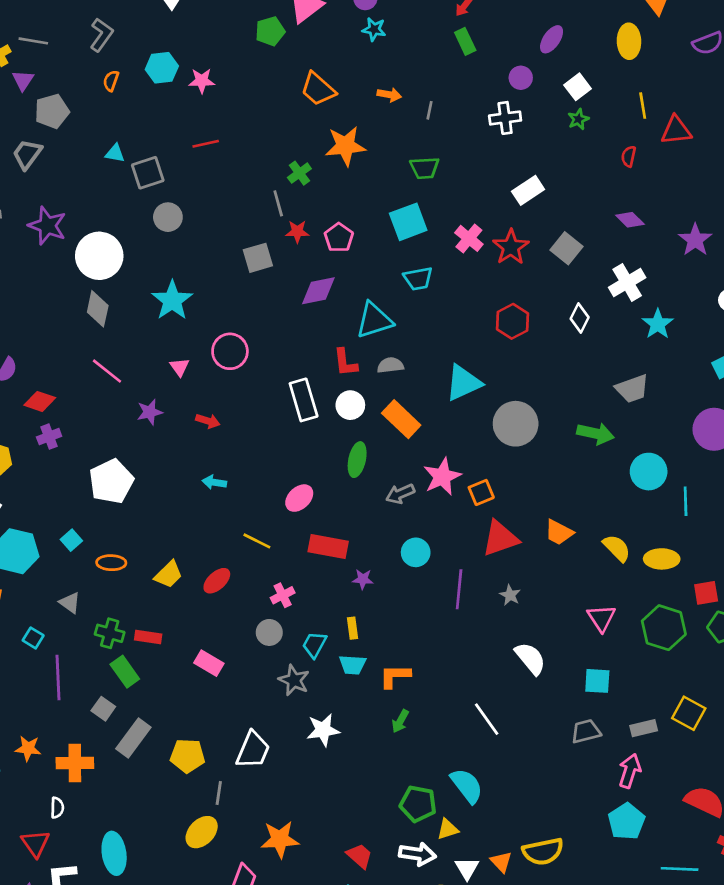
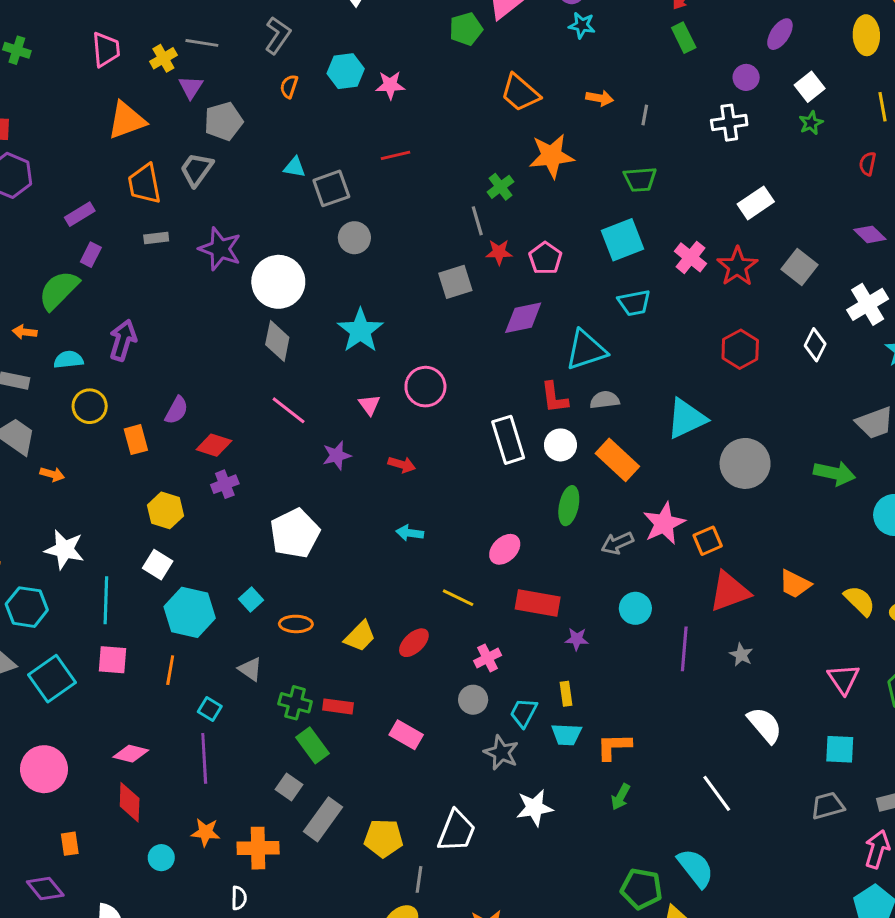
purple line: (58, 678) -> (204, 758), moved

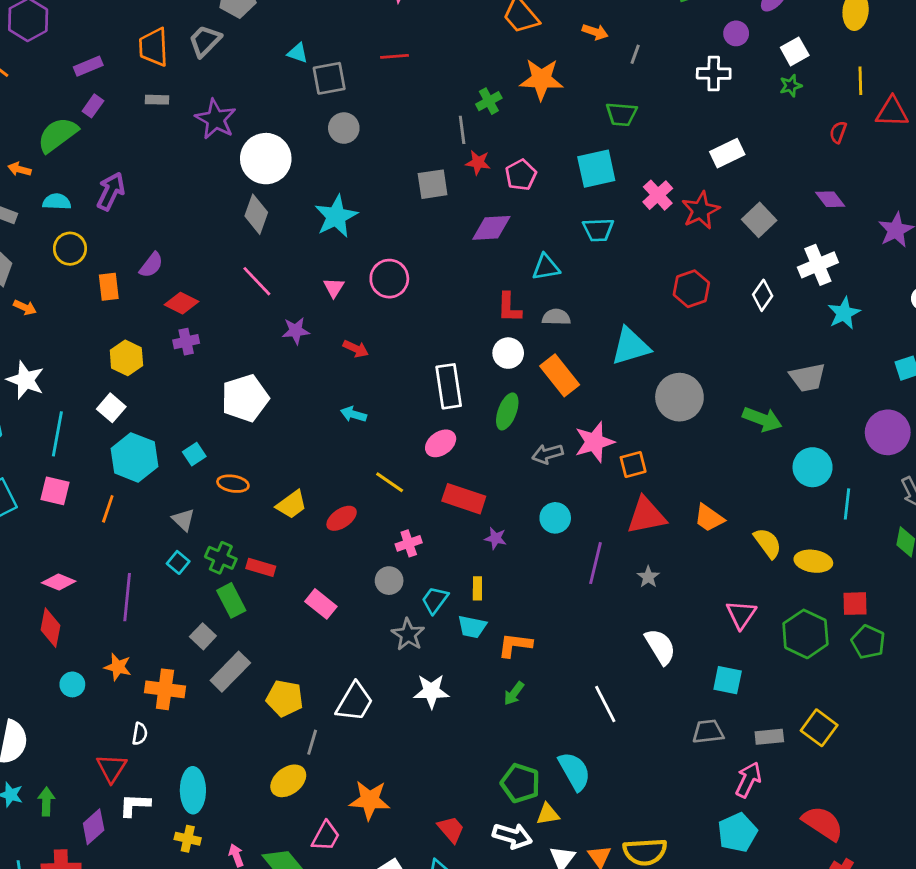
cyan triangle: (586, 350) -> (546, 267), size x0.7
white rectangle: (508, 440) -> (449, 386), moved
cyan square: (210, 709) -> (178, 562), moved

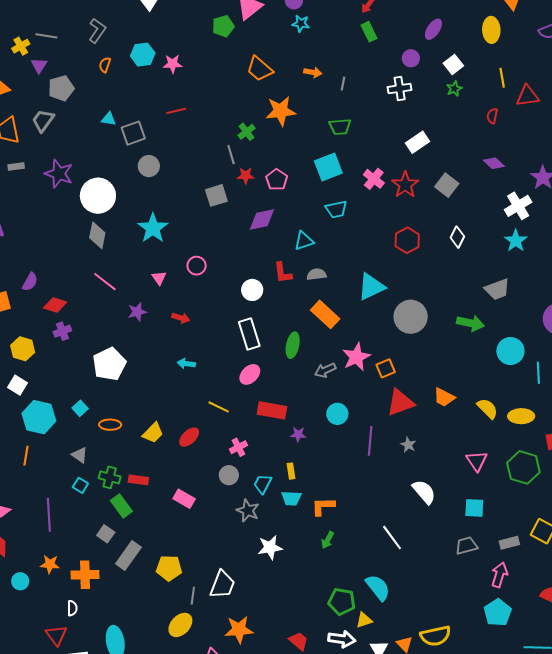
white cross: (818, 265) -> (518, 206), moved
pink circle: (389, 279) -> (197, 266), size x0.7
white circle: (508, 353) -> (252, 290), moved
white trapezoid: (355, 702) -> (222, 585), moved

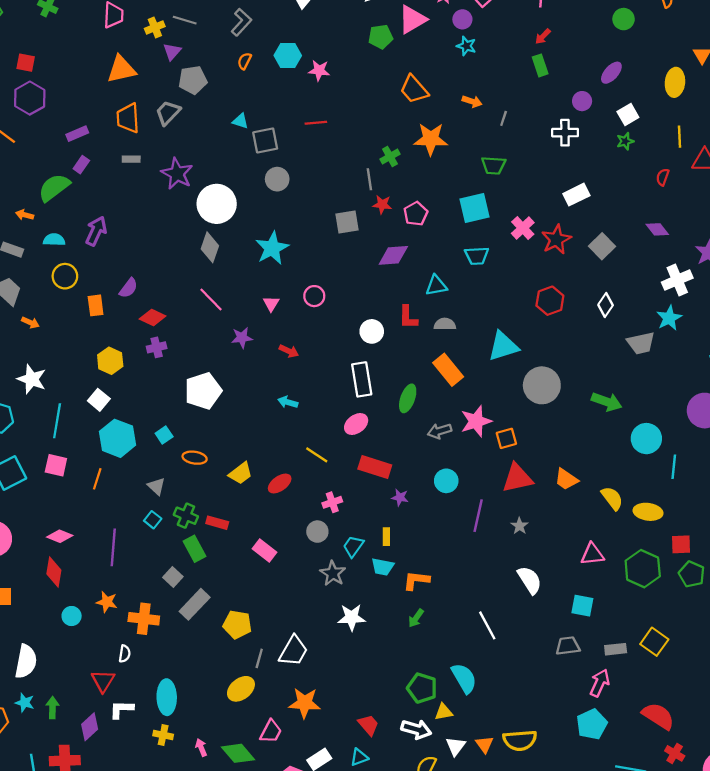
gray trapezoid: (497, 289) -> (641, 343), moved
pink triangle: (477, 461) -> (592, 554), turned 50

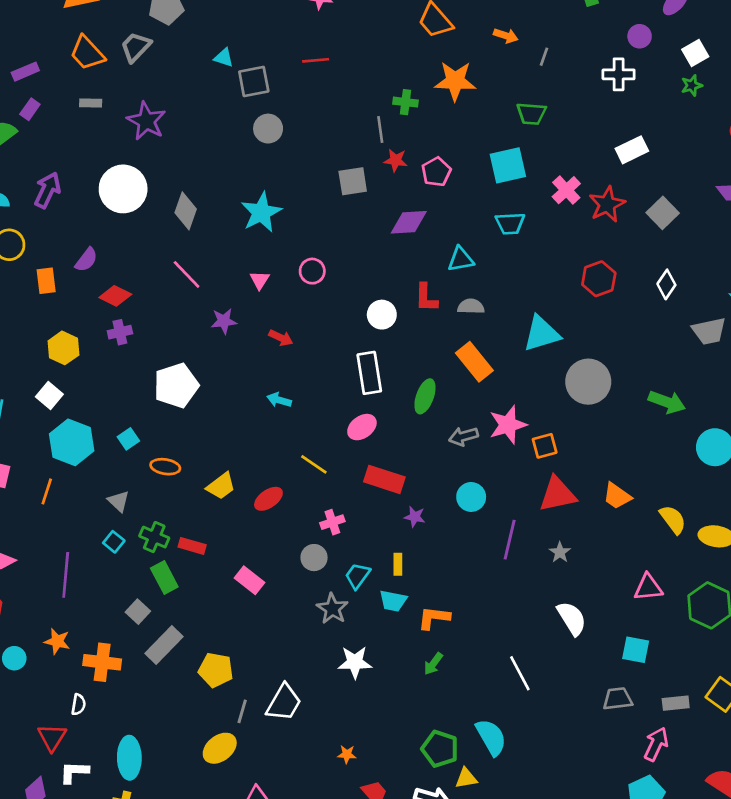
orange trapezoid: (128, 118) -> (87, 53), turned -40
green cross: (390, 157) -> (405, 102), turned 36
white circle: (217, 204) -> (123, 189), moved
orange star: (305, 703) -> (347, 754), moved, size x0.5

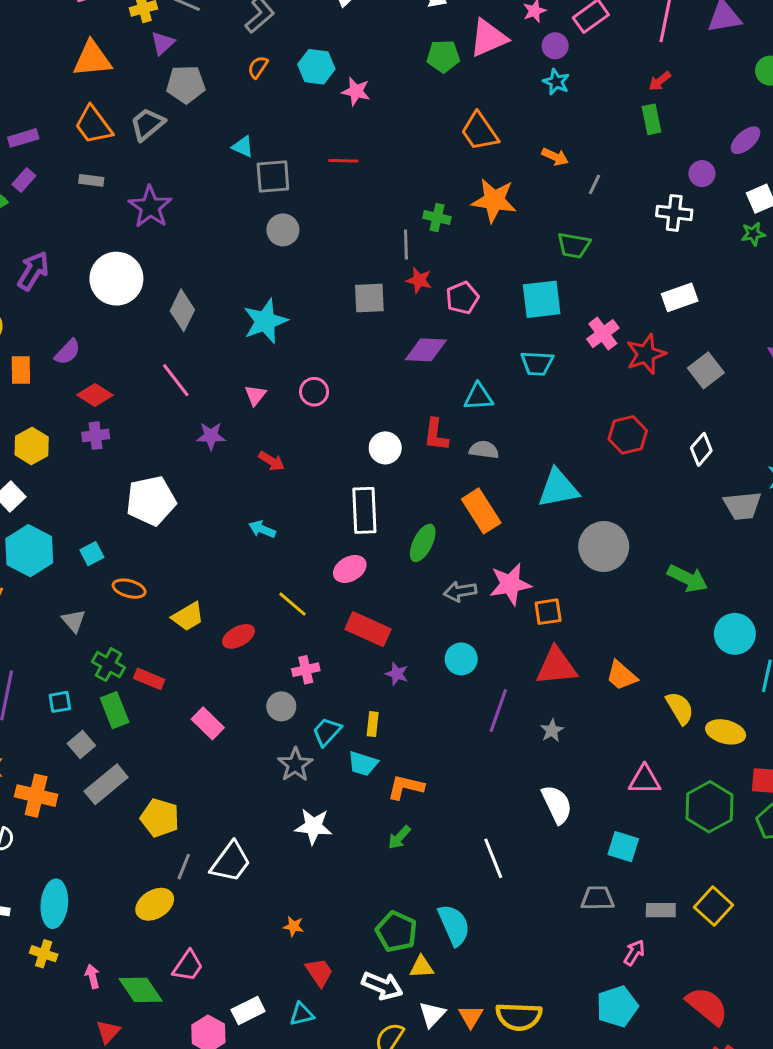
cyan square: (114, 542) -> (60, 702), moved, turned 35
pink arrow: (656, 744) -> (634, 953), size x0.7

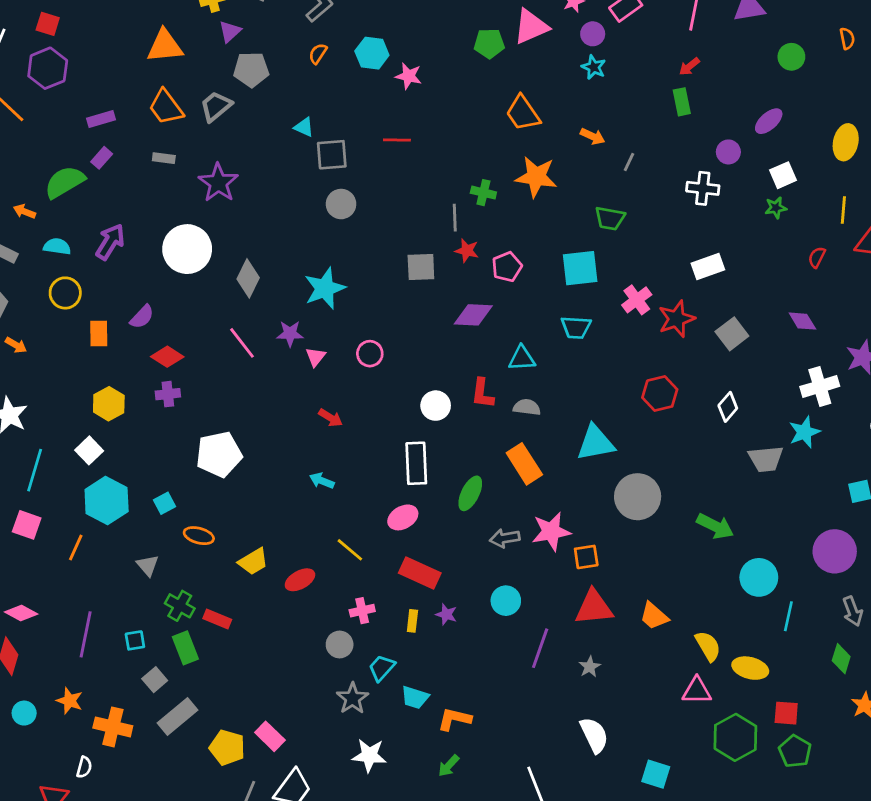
purple star: (211, 436) -> (290, 334), moved
pink rectangle: (208, 723) -> (270, 736), moved
yellow rectangle: (373, 724) -> (412, 621), moved
pink triangle: (645, 780) -> (697, 691), moved

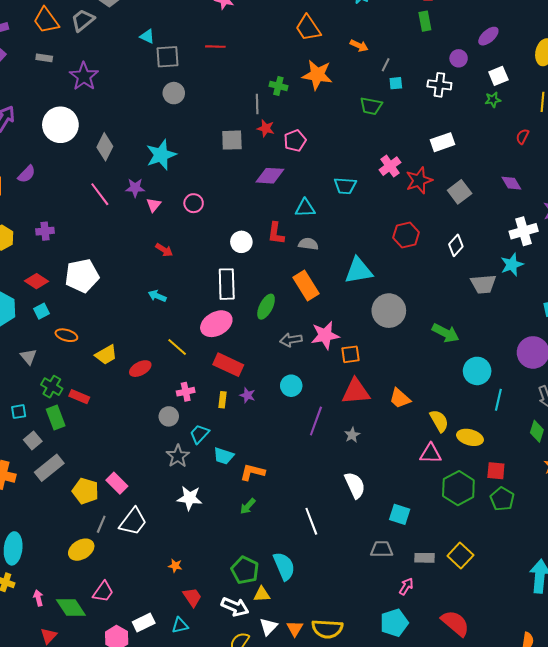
cyan square: (580, 268) -> (396, 83), moved, size x0.5
red diamond: (167, 357) -> (37, 281), moved
pink ellipse: (403, 517) -> (216, 324), size x1.4

